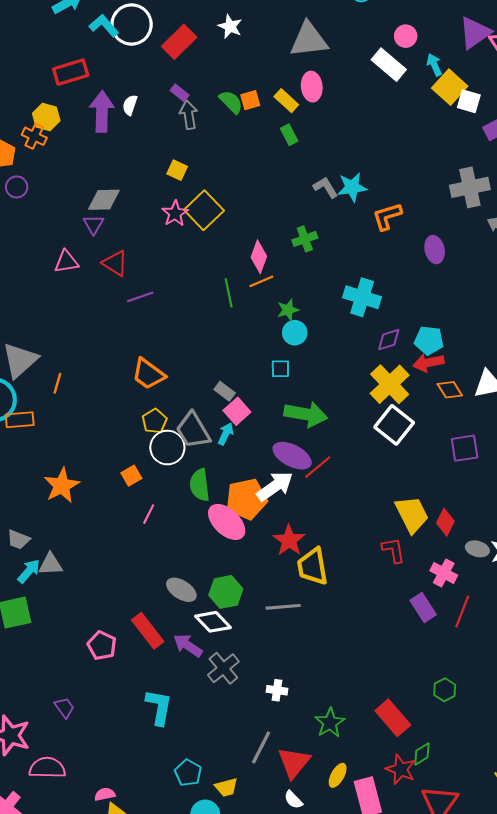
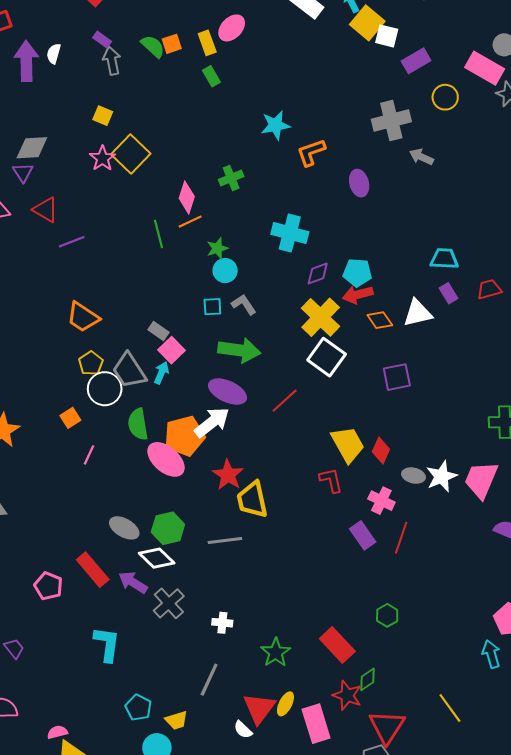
pink ellipse: (312, 87) -> (232, 28), turned 52
yellow rectangle: (286, 101) -> (207, 43), turned 30
gray L-shape: (326, 187) -> (244, 304), moved
red line: (318, 467) -> (285, 401), moved
red triangle: (294, 763) -> (259, 708), moved

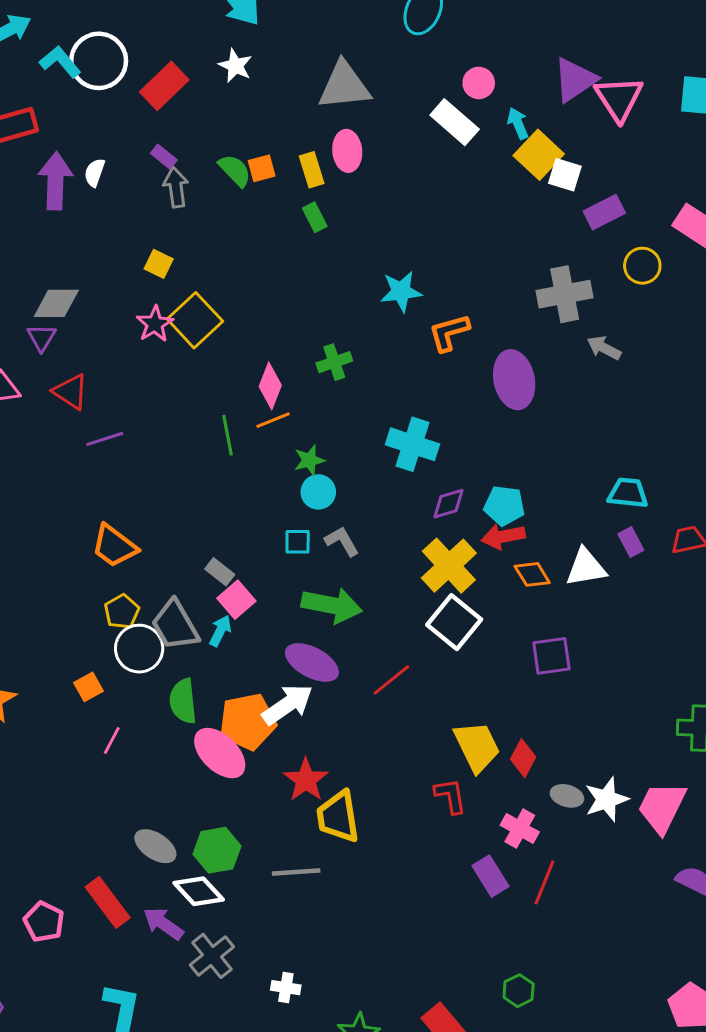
pink ellipse: (232, 28) -> (347, 151), turned -52
purple ellipse: (359, 183) -> (514, 380), size x1.5

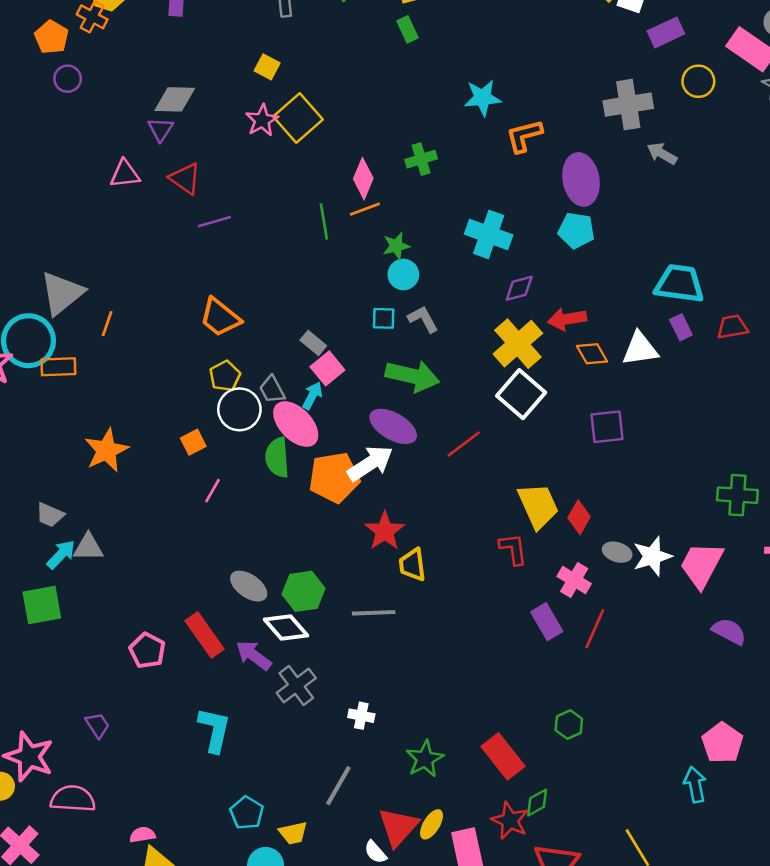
cyan trapezoid: (628, 493) -> (679, 284), size x1.4
cyan pentagon: (504, 506) -> (576, 230), moved
gray trapezoid: (175, 625) -> (272, 390), size x0.6
pink ellipse: (220, 753) -> (296, 424), moved
yellow trapezoid: (338, 817) -> (412, 565), size x0.7

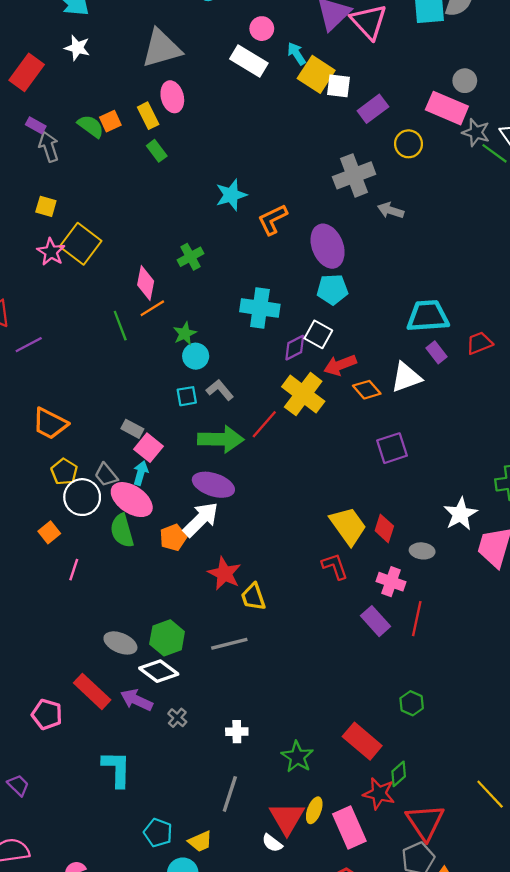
white square: (521, 394) -> (318, 334), moved, size x0.7
red line: (464, 444) -> (264, 424), moved
orange pentagon: (334, 477) -> (173, 538), size x0.6
white star: (652, 556) -> (460, 514), moved
gray cross: (296, 685) -> (177, 718), size x0.6

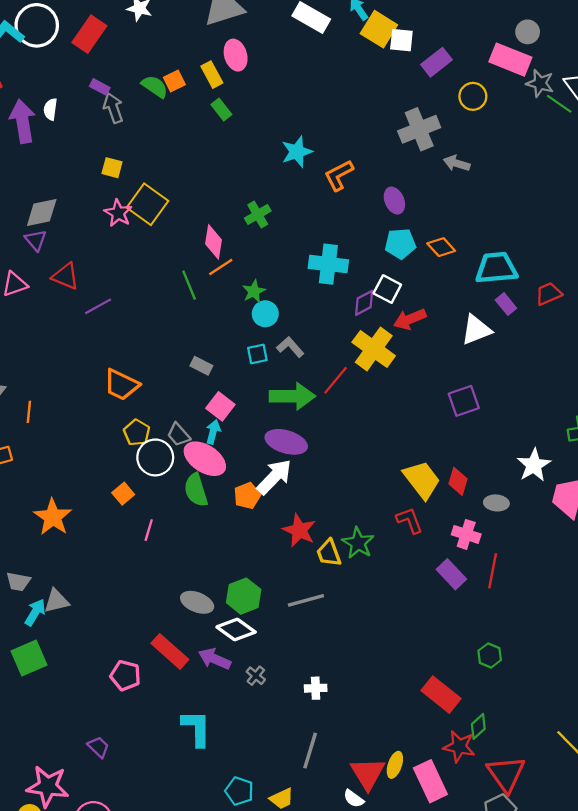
purple ellipse: (328, 246) -> (394, 201), size x0.6
orange diamond: (367, 390) -> (441, 247), moved
gray rectangle: (132, 429) -> (201, 366), moved
green star: (297, 757) -> (358, 543), moved

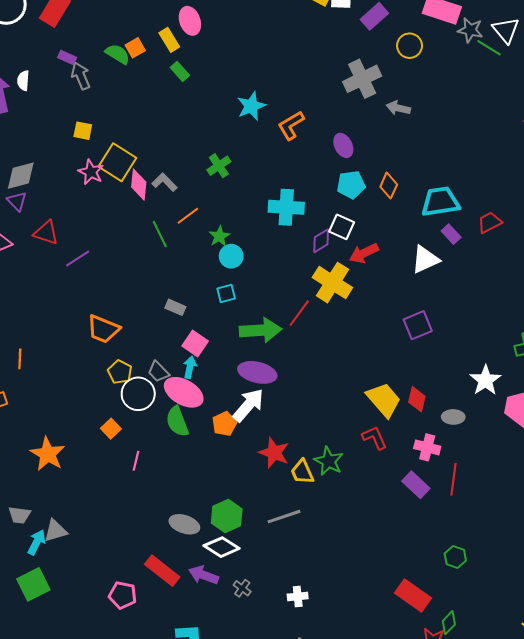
pink diamond: (214, 242) -> (139, 185), moved
orange diamond: (441, 247) -> (389, 186), turned 70
gray L-shape: (290, 347) -> (164, 182), moved

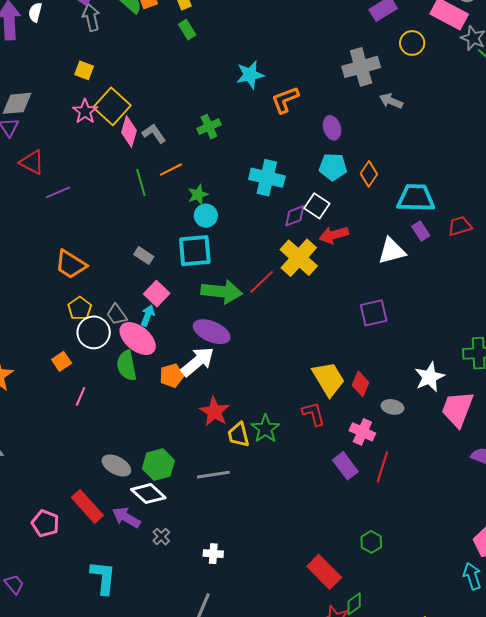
cyan square: (226, 293) -> (195, 251), size x1.8

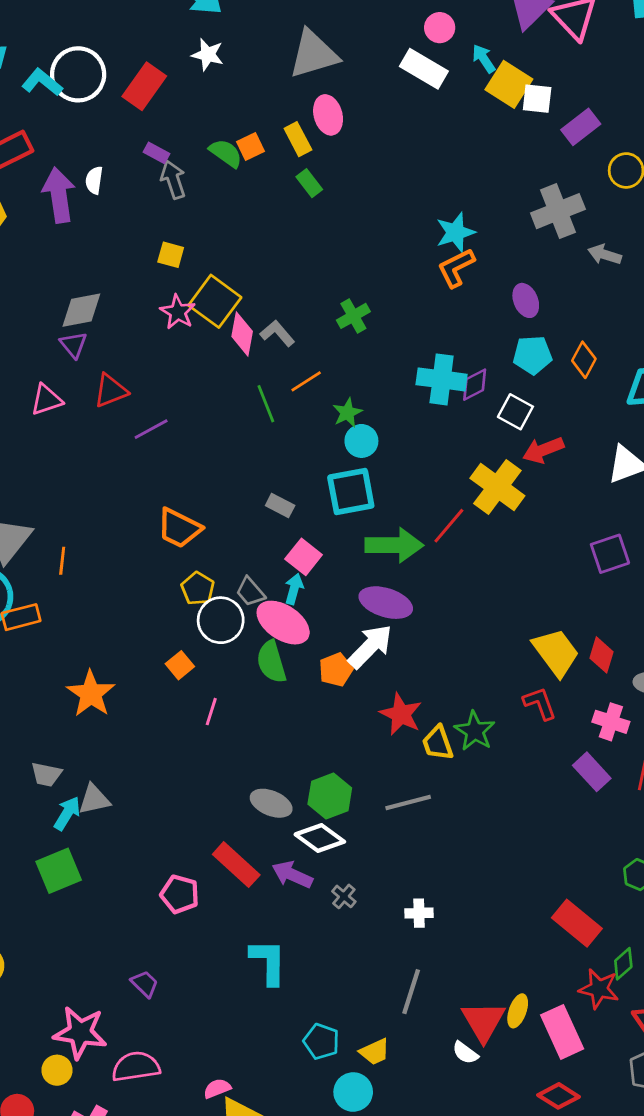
cyan star: (250, 75) -> (455, 232), moved
red triangle: (32, 162) -> (111, 391), turned -44
purple diamond: (295, 216) -> (475, 385), moved

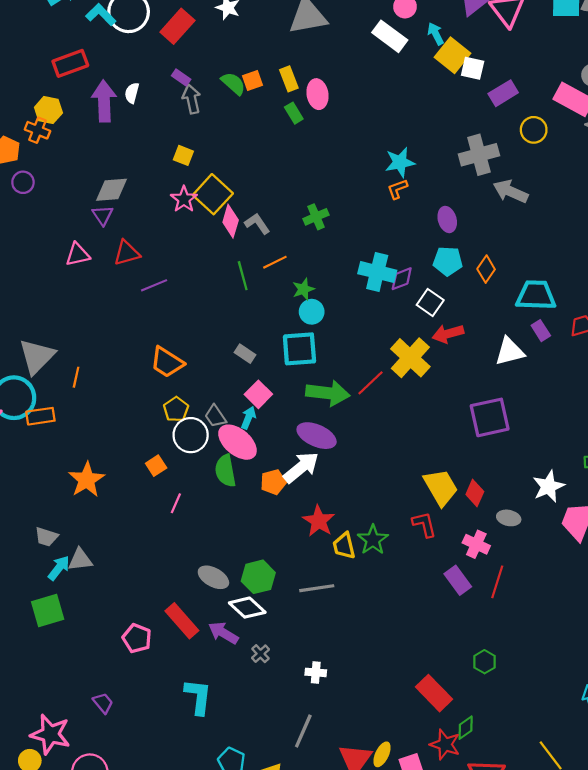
pink ellipse: (328, 115) -> (317, 94), moved
gray arrow: (605, 255) -> (511, 191), size x1.4
orange L-shape: (456, 268) -> (397, 189), size x0.7
purple square: (610, 554) -> (490, 417), size x1.4

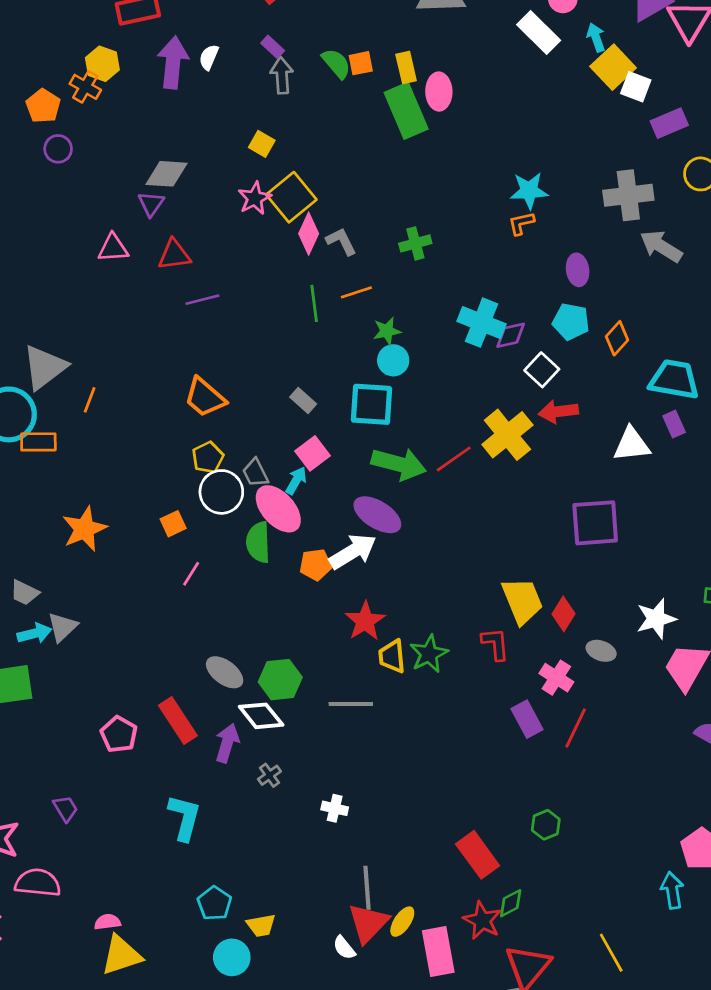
green rectangle: (294, 113) -> (406, 111), size x2.0
gray triangle: (80, 560) -> (63, 627), turned -45
cyan arrow: (59, 568) -> (34, 633), turned 30
purple arrow: (223, 633) -> (227, 743), turned 68
gray line: (303, 731) -> (367, 888), moved, turned -36

